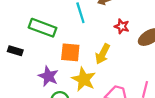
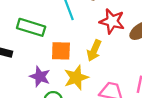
red star: (122, 26) -> (112, 21), size x1.6
yellow star: (84, 79) -> (76, 78), turned 30

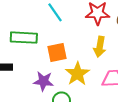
yellow arrow: (94, 51) -> (100, 47), moved

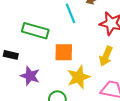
purple star: (43, 81) -> (30, 76), moved

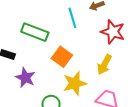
orange square: (64, 52) -> (62, 57), turned 30

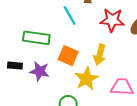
yellow arrow: (104, 65) -> (100, 55), moved
purple star: (25, 78) -> (40, 71), moved

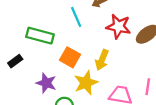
black rectangle: (15, 66) -> (15, 61), turned -48
purple star: (40, 71) -> (46, 83), moved

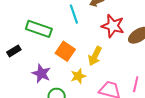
yellow star: (86, 83) -> (78, 76), size x0.7

